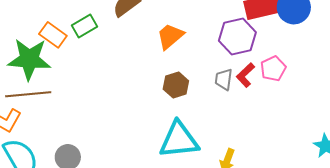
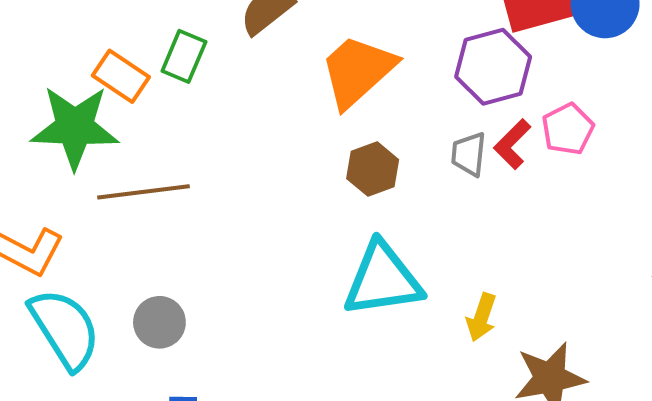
green rectangle: (84, 26) -> (184, 56), turned -35
orange trapezoid: (170, 36) -> (358, 71), size x1.4
brown line: (28, 94) -> (144, 192), moved

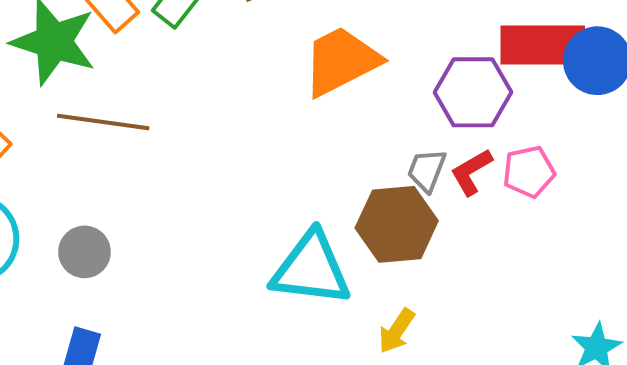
brown hexagon: (373, 169) -> (397, 224), moved, size x1.5

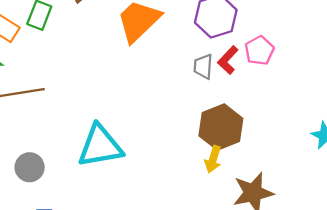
brown hexagon: (397, 224) -> (221, 127), moved
cyan triangle: (311, 269) -> (100, 146), moved

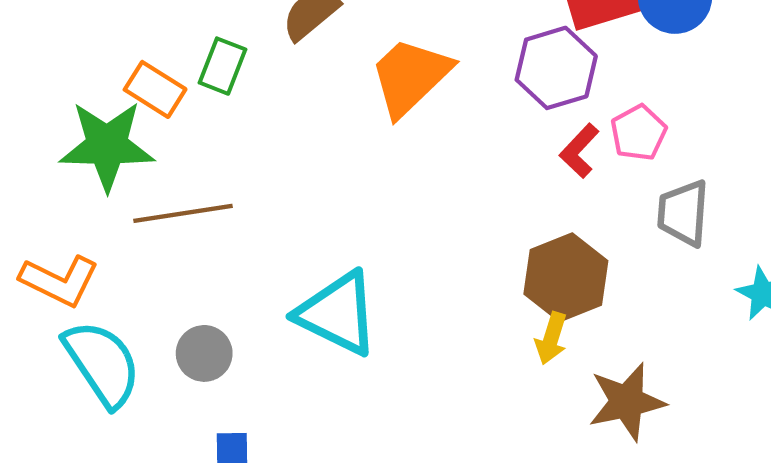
gray trapezoid: (203, 66) -> (683, 213), moved, size x1.4
cyan triangle: (100, 146) -> (338, 313), turned 36

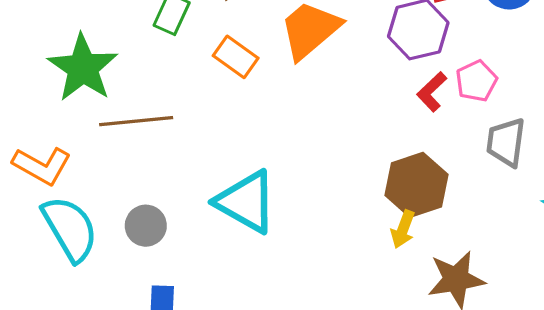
orange rectangle: (155, 89) -> (236, 57), moved
green star: (107, 146) -> (83, 68), turned 30

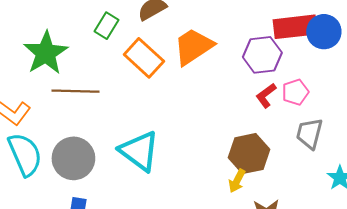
orange rectangle: (236, 57) -> (144, 58), size x1.4
gray circle: (146, 226) -> (73, 158), size x1.6

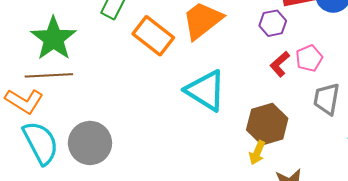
purple hexagon: (262, 55) -> (273, 23), size x0.7
brown line: (76, 91) -> (49, 75), moved
cyan triangle: (139, 151) -> (206, 91), moved

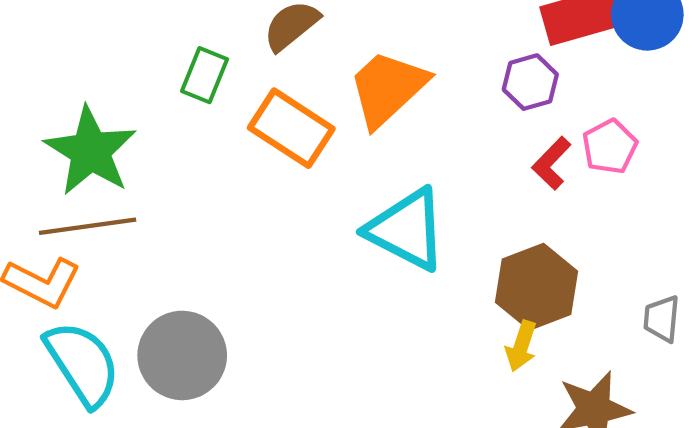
gray trapezoid: (327, 99) -> (662, 319), moved, size x0.7

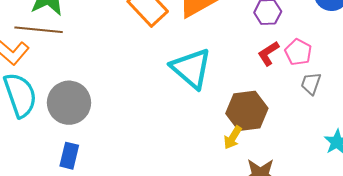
pink pentagon: (610, 147) -> (298, 52), turned -30
gray trapezoid: (662, 319) -> (311, 84), moved

